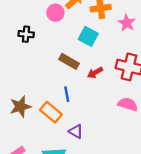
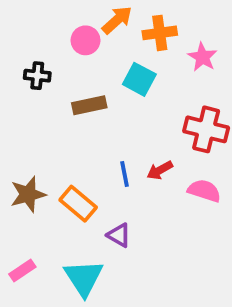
brown rectangle: (69, 61) -> (89, 105), moved, turned -42
red arrow: (95, 73) -> (160, 170), moved
blue line: (67, 94) -> (124, 174), moved

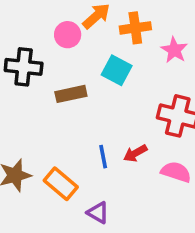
black cross: (37, 76) -> (24, 67), size x1.5

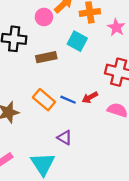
blue line: (103, 157) -> (68, 100), turned -56
orange rectangle: (61, 184) -> (44, 100), moved

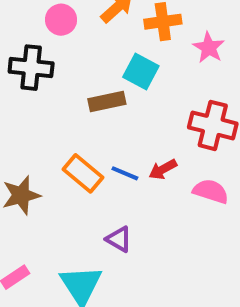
pink circle: (44, 17) -> (61, 20), moved
brown rectangle: (46, 57) -> (107, 101), moved

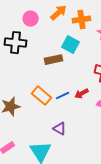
blue line: (125, 173) -> (63, 96), turned -48

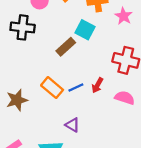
brown rectangle: (54, 60) -> (66, 47), turned -30
red arrow: (82, 94) -> (97, 85), turned -32

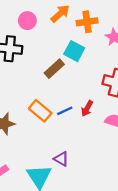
purple triangle: (72, 125) -> (61, 159), moved

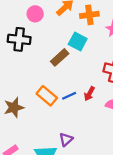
purple triangle: (61, 159) -> (66, 139), turned 48

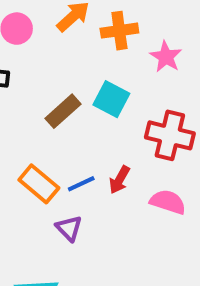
cyan square: (78, 42) -> (111, 99), moved
purple triangle: (66, 139) -> (69, 228), moved, turned -32

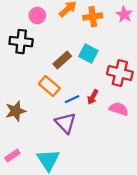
pink star: (166, 57) -> (124, 14), moved
orange rectangle: (39, 184) -> (49, 86), moved
purple triangle: (69, 228) -> (66, 123), size x1.5

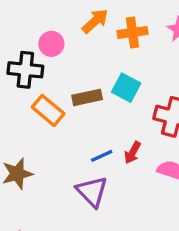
pink circle: (37, 15) -> (51, 44), moved
brown rectangle: (62, 60) -> (87, 97), turned 30
orange rectangle: (49, 86) -> (48, 110), moved

